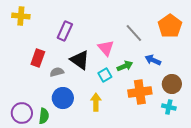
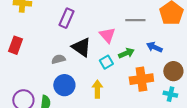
gray line: (134, 33) -> (135, 20), turned -48
red rectangle: (38, 58) -> (15, 45), moved

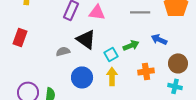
pink triangle: (107, 35) -> (97, 12), moved, turned -42
orange cross: (141, 79) -> (146, 71), size x0.7
blue circle: (64, 85) -> (82, 77), moved
yellow arrow: (97, 89) -> (112, 76), moved

